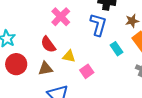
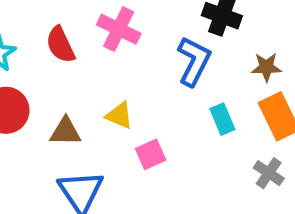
pink cross: (61, 17) -> (119, 29), turned -30
red semicircle: (48, 44) -> (60, 45), moved

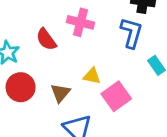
brown triangle: (65, 132) -> (60, 93), turned -40
pink square: (151, 154) -> (116, 96), size x1.5

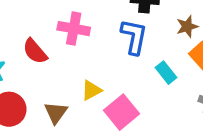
yellow triangle: (92, 76) -> (91, 90), turned -36

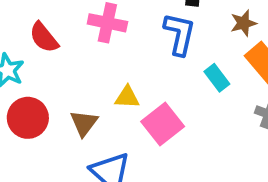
red semicircle: (35, 51) -> (44, 37), moved
yellow triangle: (91, 90) -> (127, 97), turned 30

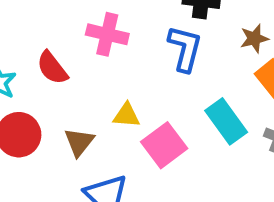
red semicircle: (44, 37) -> (52, 68), moved
cyan rectangle: (217, 78) -> (226, 121), moved, size x1.5

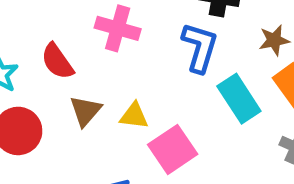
cyan rectangle: (226, 121) -> (239, 99), moved
brown triangle: (79, 142) -> (85, 111), moved

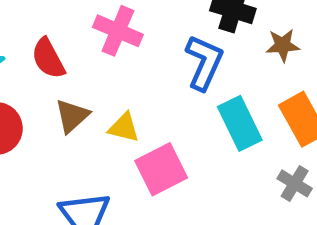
brown star: (274, 40) -> (283, 45), moved

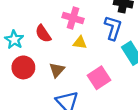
brown triangle: (72, 116) -> (57, 70), moved
yellow triangle: (124, 128) -> (80, 43), moved

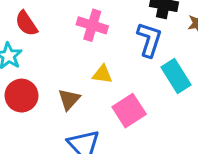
red semicircle: (43, 34) -> (26, 23), moved
yellow triangle: (80, 43) -> (102, 74), moved

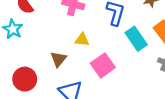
red circle: (21, 96) -> (25, 79), moved

